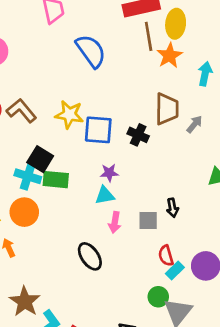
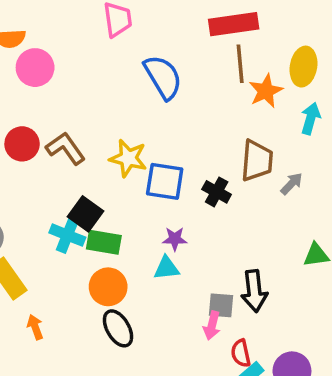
yellow ellipse: (176, 24) -> (303, 67), moved
black arrow: (172, 208) -> (254, 291), size x1.6
orange circle: (24, 212) -> (108, 287), moved
pink arrow: (115, 222) -> (212, 326), moved
black ellipse: (90, 256) -> (118, 328), moved

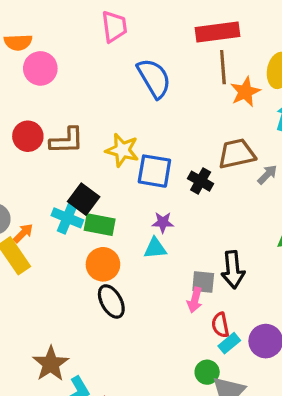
brown L-shape: (66, 148) -> (67, 141), turned 123
brown trapezoid: (257, 161) -> (237, 154), turned -108
orange arrow: (35, 327) -> (23, 233), moved, turned 65

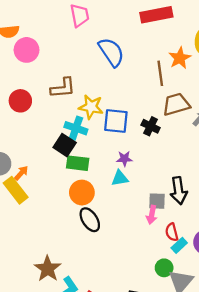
brown line: (223, 67) -> (160, 73), moved
brown L-shape: (67, 141) -> (63, 88), moved
cyan cross: (67, 218) -> (76, 128), moved

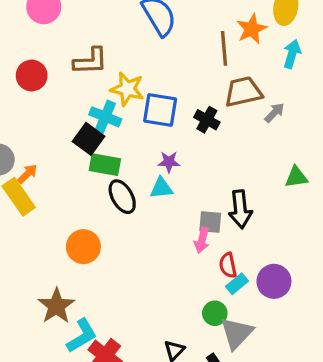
orange circle: (82, 193) -> (83, 247), moved
black ellipse: (90, 220) -> (122, 197), moved

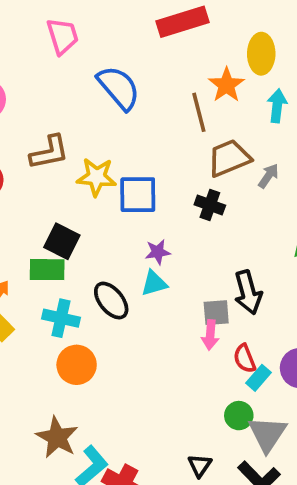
cyan cross: (105, 117) -> (61, 318), moved
black cross: (207, 120) -> (210, 205), moved
green rectangle: (105, 165) -> (47, 270), moved

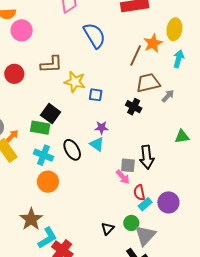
brown line: (199, 112) -> (136, 56), turned 30
blue square: (138, 195) -> (96, 95), size x0.6
cyan triangle: (154, 283) -> (97, 144), turned 42
pink arrow: (210, 335) -> (123, 177), turned -56
black triangle: (200, 465) -> (108, 229), moved

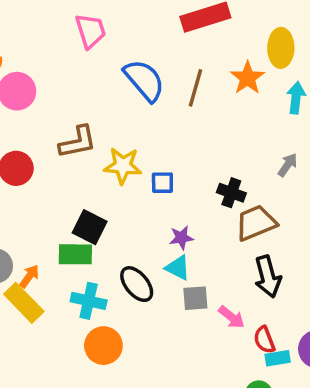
brown line: (136, 56) -> (195, 88), moved
brown trapezoid: (148, 83) -> (256, 223), moved
gray square: (128, 165) -> (195, 298), moved
cyan rectangle: (145, 204) -> (278, 358), turned 40

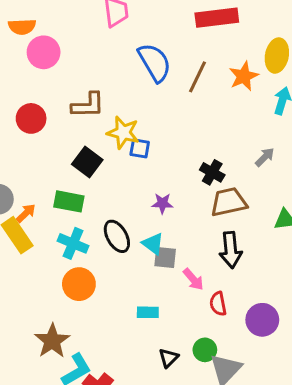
blue square: (162, 183) -> (140, 148), moved
black square: (90, 227) -> (87, 162), moved
cyan triangle: (178, 268) -> (153, 244), moved
cyan rectangle: (278, 358) -> (148, 312), moved

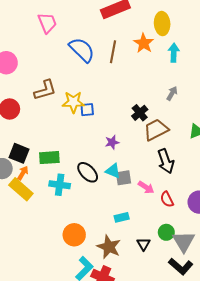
black square: (87, 162) -> (19, 153), moved
black cross: (212, 172) -> (140, 113), turned 35
orange circle: (79, 284) -> (74, 235), moved
brown star: (52, 341) -> (109, 247), moved

